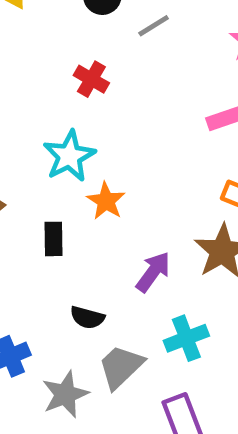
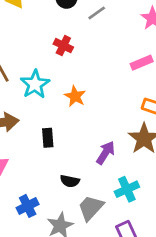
cyan star: (69, 156) -> (35, 84), moved
orange star: (106, 201) -> (75, 96), moved

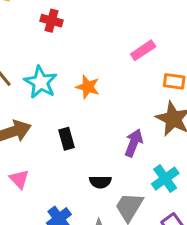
red cross: (63, 46) -> (52, 21), moved
pink rectangle: (142, 63) -> (143, 50), moved

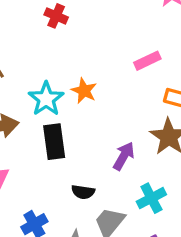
cyan star: (41, 82) -> (46, 99), moved
black rectangle: (66, 139) -> (54, 142), size x1.5

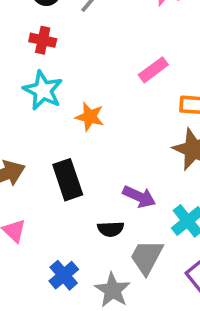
cyan star: (46, 99) -> (43, 90), moved
purple arrow: (124, 156) -> (139, 197), moved, turned 96

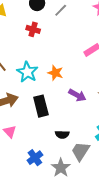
cyan star: (43, 90) -> (27, 72), moved
purple arrow: (139, 197) -> (77, 95), moved

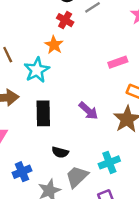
red cross: (33, 29) -> (65, 20), moved
orange star: (55, 73) -> (54, 45), moved

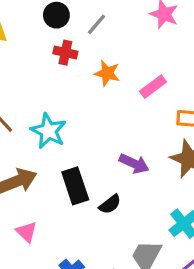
orange star: (54, 45) -> (107, 73), moved
black semicircle: (60, 152) -> (110, 204), moved, turned -35

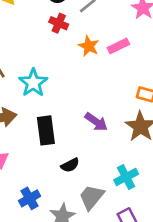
pink rectangle: (153, 87) -> (118, 46), moved
black semicircle: (110, 204) -> (70, 165), moved

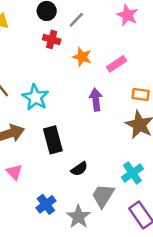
pink rectangle: (118, 46) -> (117, 64), moved
purple arrow: (96, 122) -> (96, 100), moved, turned -125

